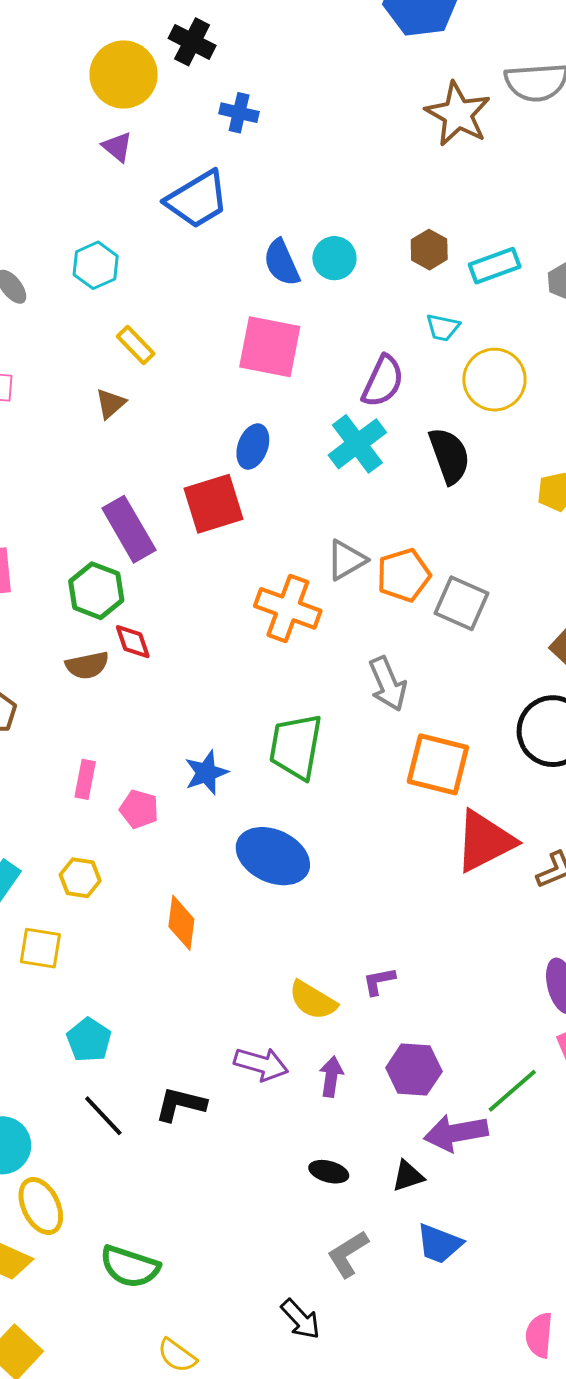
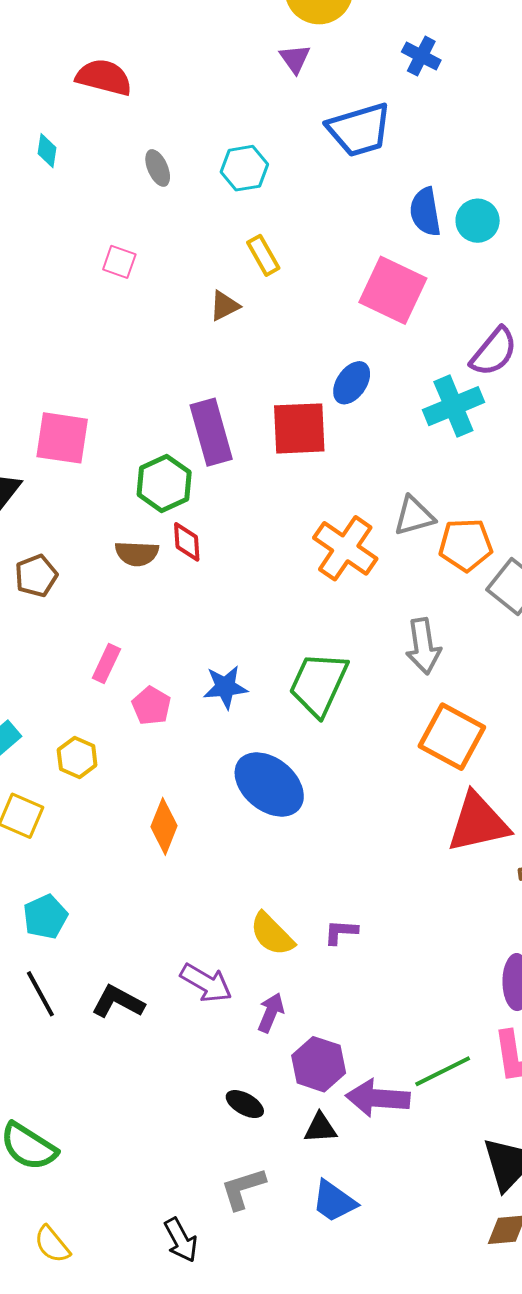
purple hexagon: (414, 1070) -> (319, 1064), moved

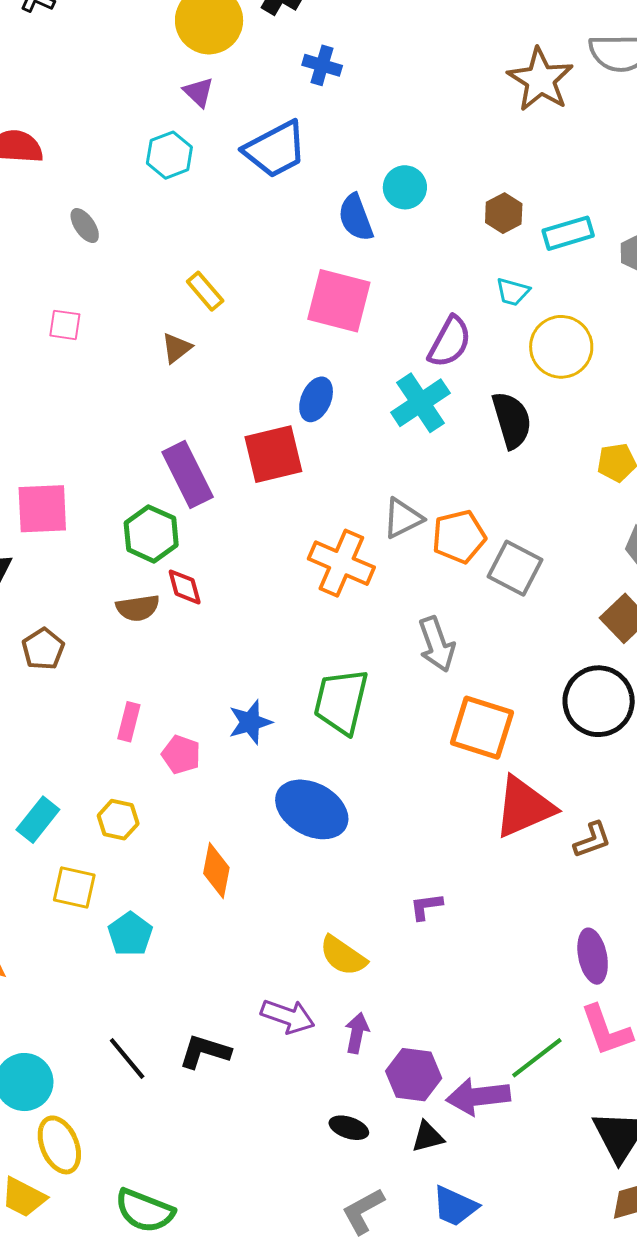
cyan hexagon: (244, 168) -> (169, 155), moved
cyan circle: (478, 221) -> (405, 187), moved
cyan pentagon: (45, 917) -> (130, 934), moved
purple L-shape: (341, 932) -> (426, 906), moved

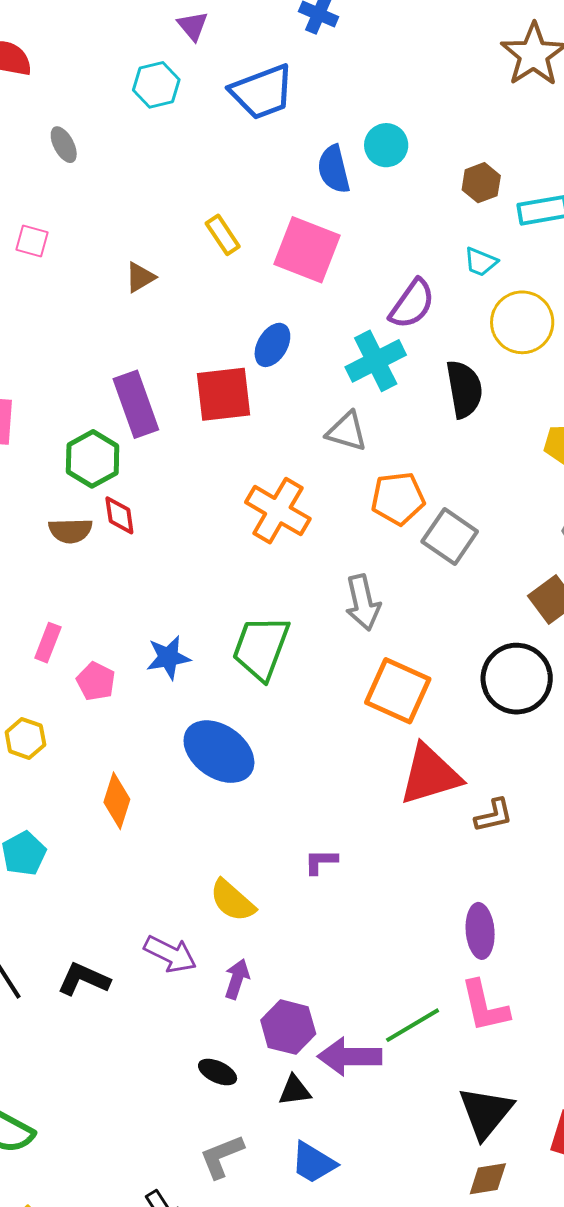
yellow rectangle: (205, 291) -> (223, 235), moved
gray triangle: (403, 518) -> (347, 431), moved, turned 36

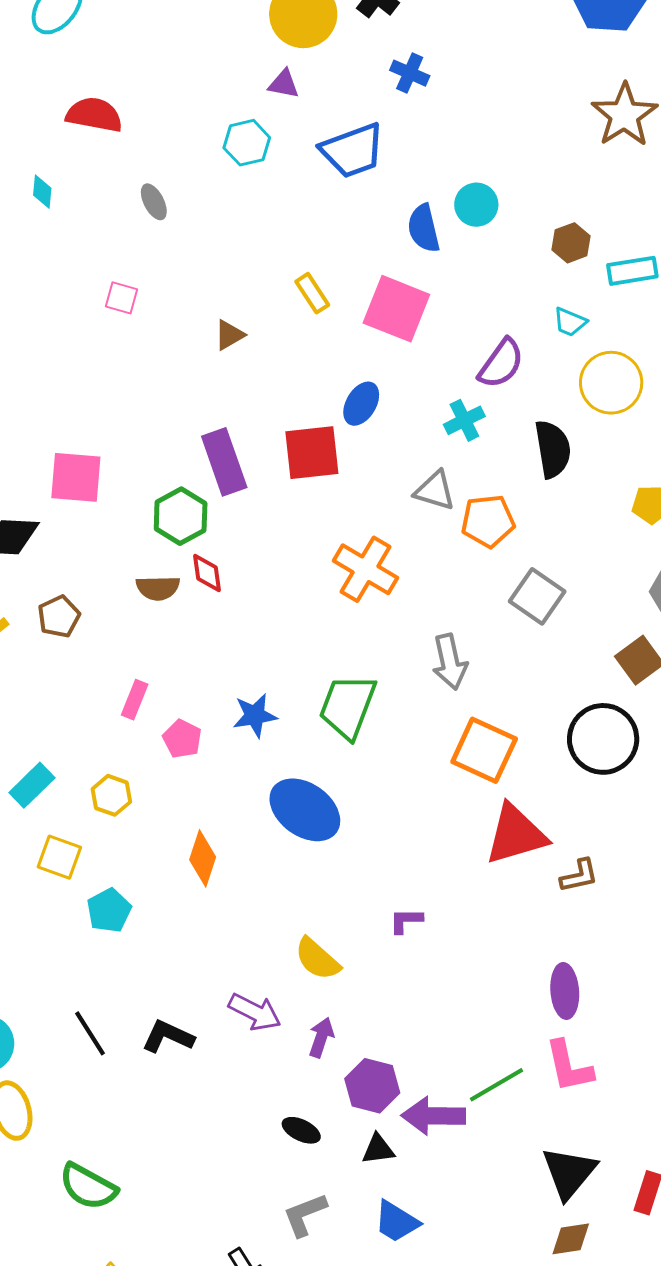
purple triangle: (193, 26) -> (284, 84), turned -40
cyan cross: (376, 361) -> (464, 420), size x0.7
orange pentagon: (398, 498) -> (488, 521), moved

